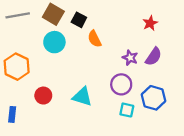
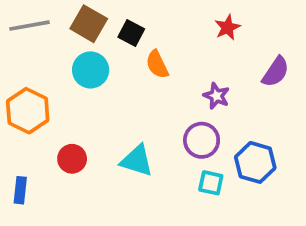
red star: (150, 23) -> (227, 27), moved
purple semicircle: (154, 57) -> (276, 72), moved

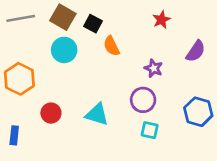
blue hexagon: (255, 162) -> (198, 112), moved

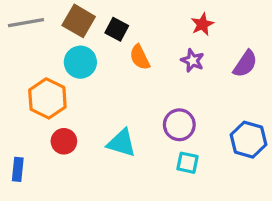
purple star: (154, 68) -> (192, 61), moved
orange hexagon: (19, 79) -> (47, 98), moved

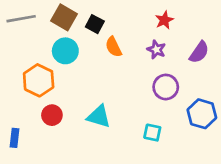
purple circle: (179, 125) -> (166, 87), moved

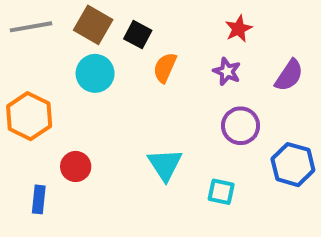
orange semicircle: (114, 47) -> (165, 68), turned 50
orange hexagon: (39, 80) -> (29, 116), moved
cyan triangle: (99, 116) -> (165, 165), moved, turned 40
blue rectangle: (14, 138) -> (39, 199), moved

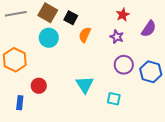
purple semicircle: (289, 75) -> (149, 29), moved
blue hexagon: (293, 165) -> (151, 72), moved

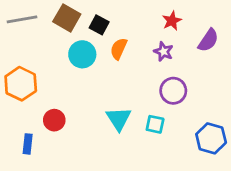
cyan circle: (49, 38) -> (82, 54), moved
blue hexagon: (151, 72) -> (211, 138), moved
cyan square: (114, 99) -> (155, 124), moved

